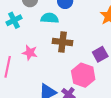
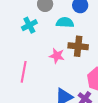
pink star: (30, 53) -> (57, 56), moved

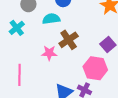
brown cross: (78, 46) -> (69, 40), turned -30

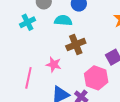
pink star: (49, 53) -> (54, 64), moved
pink line: (20, 75) -> (28, 78), moved

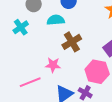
pink line: (28, 78) -> (30, 82), turned 65

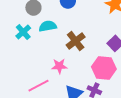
cyan semicircle: (56, 20) -> (48, 26), moved

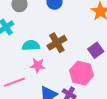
cyan semicircle: (48, 26) -> (31, 45), moved

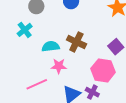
brown cross: (57, 43) -> (76, 42), turned -30

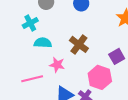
cyan semicircle: (51, 46) -> (43, 43), moved

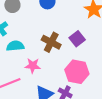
purple square: (117, 56) -> (77, 39), moved

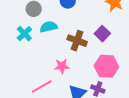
cyan semicircle: (15, 46) -> (49, 27), moved

